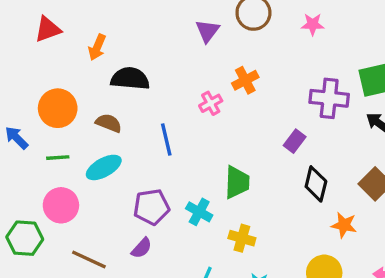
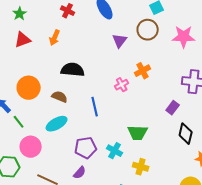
pink star: (313, 24) -> (184, 37), size x1.6
orange arrow: (97, 47) -> (55, 38), moved
green line: (58, 158) -> (19, 122), moved, turned 56
green trapezoid: (237, 182) -> (138, 133), turned 90

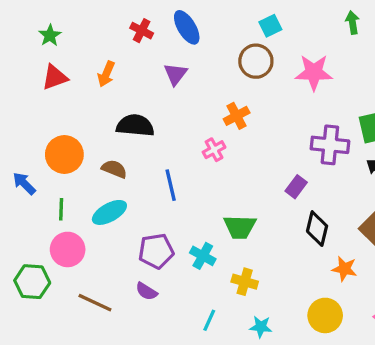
red cross: (68, 11) -> (142, 31), moved
purple triangle: (120, 41) -> (175, 74), moved
orange cross: (143, 71) -> (237, 116), moved
green line: (19, 122) -> (61, 209), moved, turned 40
purple semicircle: (80, 173) -> (146, 291), turned 80

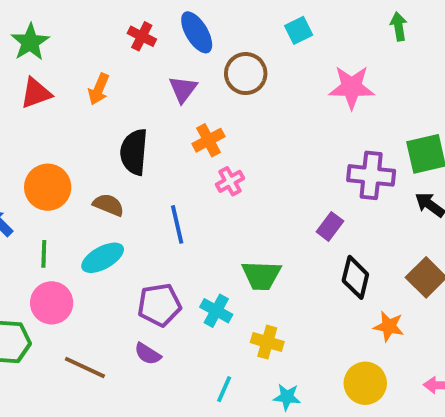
green star: (50, 35) -> (30, 42), size x1.4
brown circle: (256, 61) -> (246, 74), moved
orange cross: (237, 116) -> (208, 140), moved
black semicircle: (135, 126) -> (134, 152), turned -90

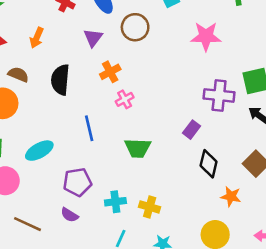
brown semicircle: (108, 205) -> (18, 74), moved
green trapezoid: (261, 275) -> (138, 148), moved
cyan cross: (216, 311) -> (115, 202), moved, turned -36

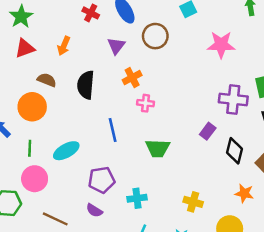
pink cross: (125, 99) -> (146, 103), turned 35
black diamond: (209, 164) -> (235, 151), moved
yellow cross: (150, 207) -> (193, 202), moved

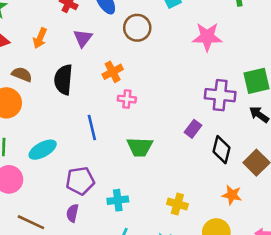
purple triangle: (116, 46) -> (83, 38), moved
purple semicircle: (94, 210) -> (72, 213), turned 70

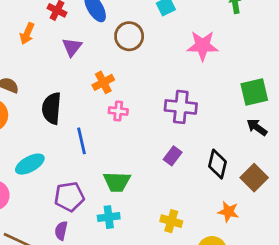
orange arrow: (40, 38) -> (27, 34), moved
black semicircle: (63, 80) -> (52, 108), moved
purple cross: (220, 95) -> (181, 107), moved
purple rectangle: (193, 129) -> (173, 156), moved
green trapezoid: (140, 147) -> (117, 182), moved

